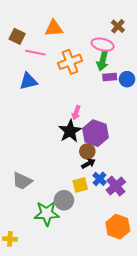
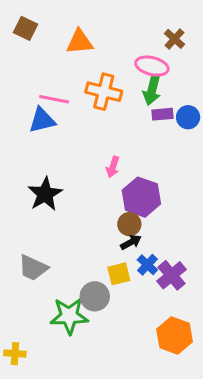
brown square: (17, 36) -> (25, 28), moved
pink line: (35, 53) -> (54, 99), moved
orange cross: (70, 62) -> (104, 92), turned 35
black star: (70, 131) -> (45, 194), moved

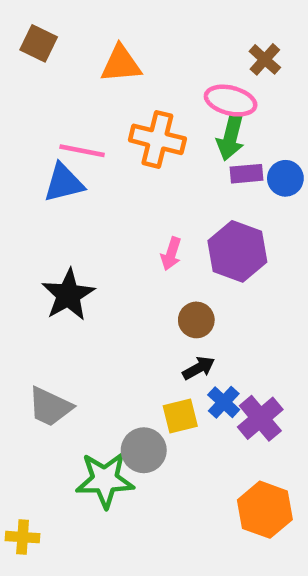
purple hexagon: (141, 197) -> (237, 251), moved
brown circle: (129, 224) -> (196, 320), moved

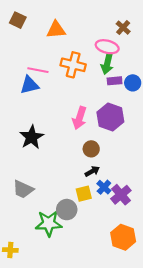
pink arrow: (171, 254) -> (79, 118), size x1.5

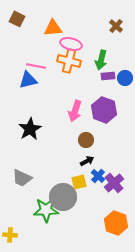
pink ellipse: (107, 47) -> (71, 44), moved
gray circle: (67, 210) -> (63, 197), size x1.4

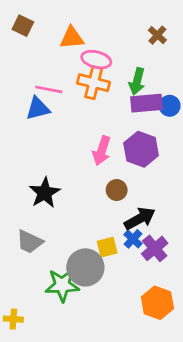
purple rectangle: (108, 76) -> (147, 103), size x1.6
black star: (30, 129) -> (45, 193), moved
black arrow: (87, 161) -> (140, 219), moved, size x1.6

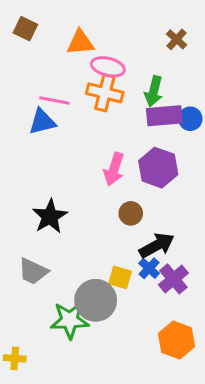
yellow square: (107, 247) -> (120, 277), turned 30

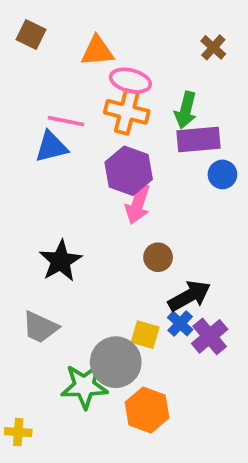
blue circle: (190, 119) -> (222, 174), moved
purple hexagon: (158, 168) -> (129, 171), moved
orange hexagon: (177, 340) -> (147, 410), moved

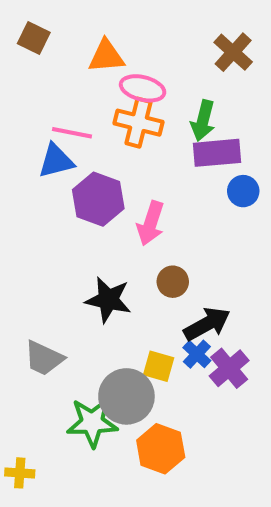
brown cross: (213, 47) -> (233, 52), size x1.4
purple hexagon: (129, 171) -> (98, 199), moved
black star: (61, 261) -> (108, 300), moved, turned -30

